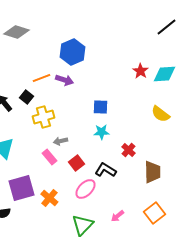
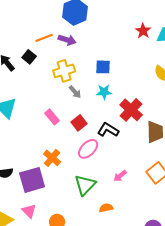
yellow cross: (43, 117) -> (64, 71), moved
gray arrow: (60, 141) -> (75, 92), moved, turned -120
red cross: (128, 150) -> (131, 110), size x1.6
purple square: (21, 188) -> (32, 180), moved

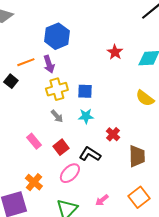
red star: (143, 31) -> (115, 52), moved
purple arrow: (67, 40) -> (49, 64), turned 54
yellow cross: (64, 71) -> (57, 89), moved
red cross: (131, 110) -> (113, 134), size x0.6

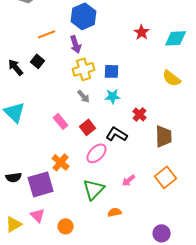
orange line: (26, 62) -> (47, 34), moved

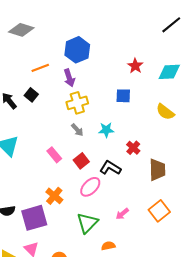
blue square: (112, 71) -> (123, 96), moved

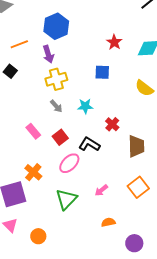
orange semicircle: (108, 246) -> (108, 222), moved

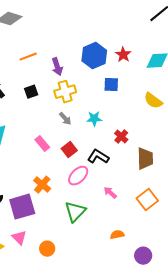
blue hexagon: (56, 26) -> (94, 56), moved
black square: (10, 71) -> (31, 92), moved, turned 32
pink arrow: (101, 190) -> (110, 193), moved, turned 80

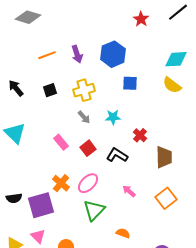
red star: (123, 55) -> (141, 19), moved
purple arrow: (57, 67) -> (77, 54), moved
yellow semicircle: (153, 101) -> (172, 85), moved
pink ellipse: (78, 176) -> (88, 183), moved
orange semicircle: (117, 235) -> (123, 233), moved, turned 32

